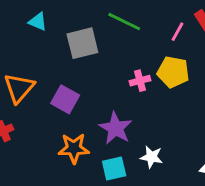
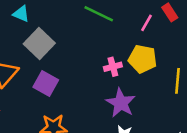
gray square: (82, 43) -> (39, 43), moved, turned -32
purple star: (116, 128) -> (121, 103), moved

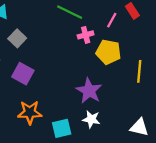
gray square: (39, 43) -> (17, 38), size x0.7
pink cross: (113, 67) -> (86, 35), moved

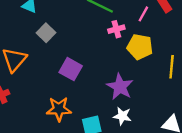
purple square: (23, 74) -> (71, 69), moved

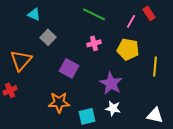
pink cross: (116, 29) -> (94, 43), moved

